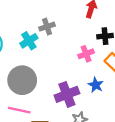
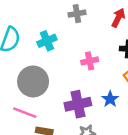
gray cross: (47, 27) -> (77, 14), moved
pink cross: (86, 54) -> (90, 61), moved

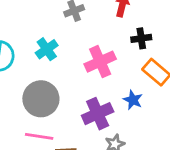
pink cross: (90, 61) -> (100, 62), size x1.5

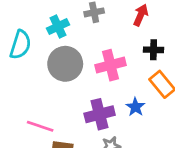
cyan cross: (47, 49) -> (58, 26), moved
gray circle: (41, 99) -> (65, 64), moved

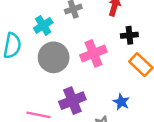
blue star: (135, 107) -> (121, 102), moved
purple cross: (100, 114) -> (72, 101), moved

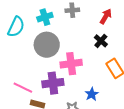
black cross: (129, 35) -> (101, 41), moved, turned 32
pink cross: (93, 53) -> (71, 64), moved

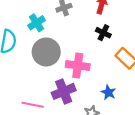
pink cross: (71, 64) -> (78, 65), turned 30

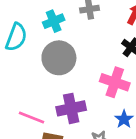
pink cross: (78, 65) -> (115, 82), moved

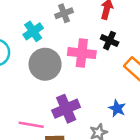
pink cross: (115, 82) -> (82, 53), moved

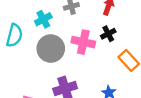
black cross: (110, 41) -> (108, 34), turned 32

